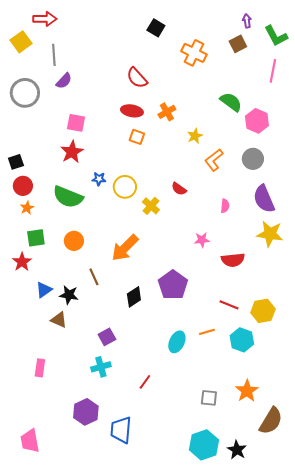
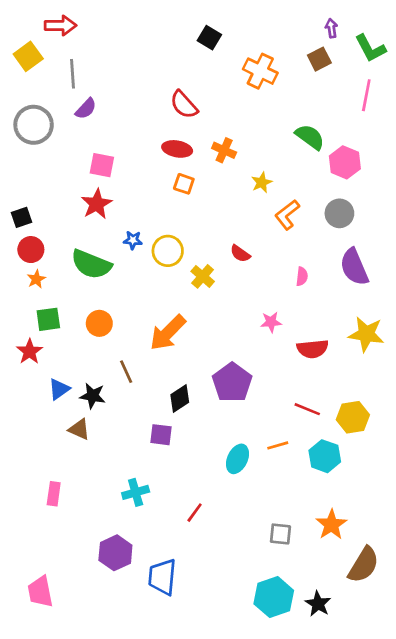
orange cross: (167, 112) -> (224, 150), turned -36
yellow star: (270, 234) -> (366, 334), moved
purple square: (107, 337) -> (161, 435), moved, turned 36

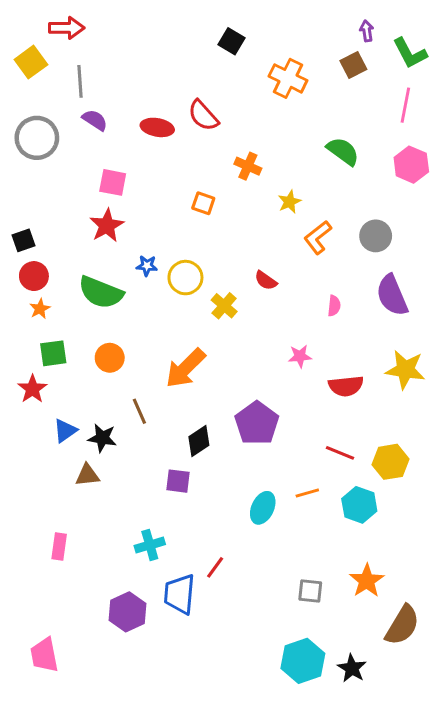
purple semicircle: (86, 109) -> (95, 120), turned -100
red ellipse: (177, 149) -> (157, 127), moved
pink hexagon: (345, 162) -> (411, 165), moved
brown triangle: (79, 429) -> (87, 475), turned -30
blue trapezoid: (162, 577) -> (180, 594), moved

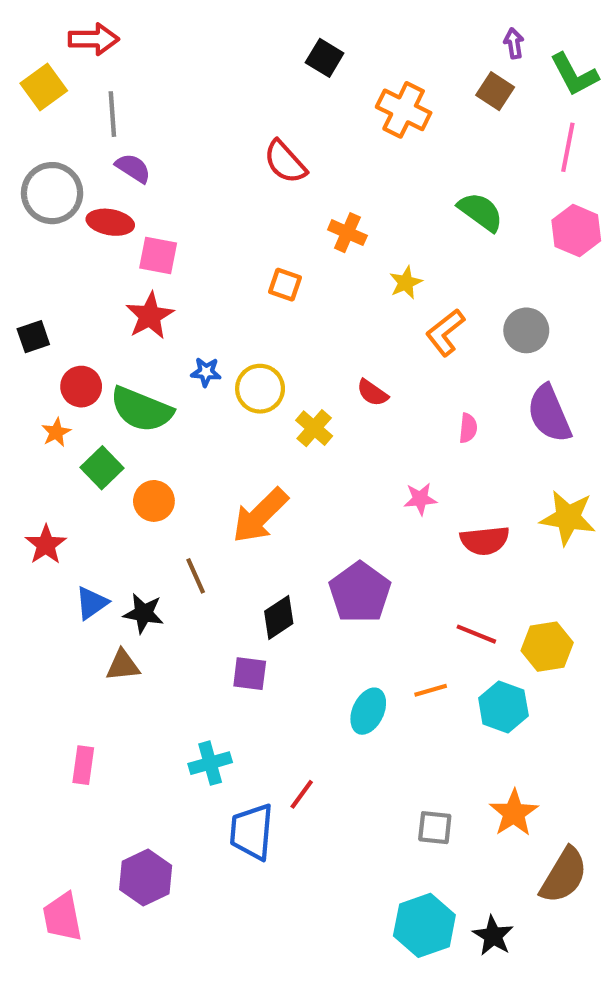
brown square: (353, 65) -> (495, 91), turned -30
red ellipse: (157, 127) -> (110, 222), moved
red circle: (34, 276) -> (81, 387), moved
green square: (53, 353) -> (102, 468), moved, turned -36
purple hexagon: (128, 612) -> (146, 878), moved

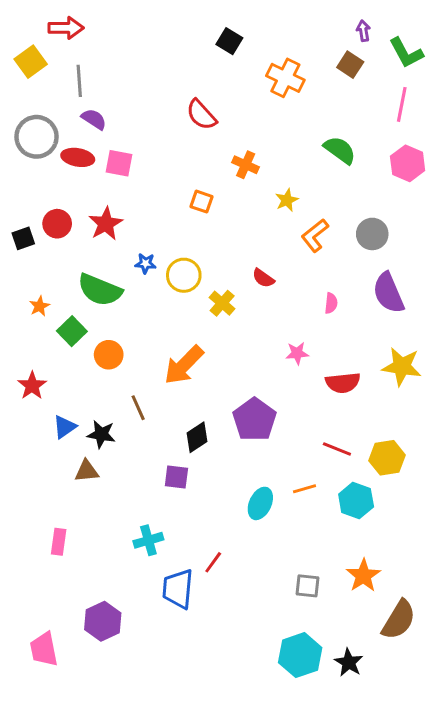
pink square: (158, 255) -> (119, 163), moved
red circle: (81, 387) -> (57, 224), moved

